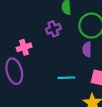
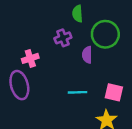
purple semicircle: (87, 49) -> (87, 55), moved

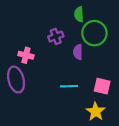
green semicircle: (77, 14) -> (79, 14), moved
pink cross: (30, 58) -> (26, 55), turned 32

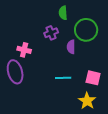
green semicircle: (79, 14) -> (63, 13), moved

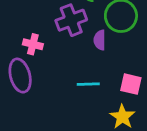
purple cross: (51, 33) -> (71, 20), size x1.5

